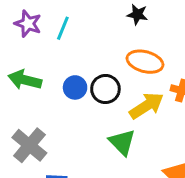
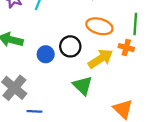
blue circle: (75, 87) -> (46, 54), moved

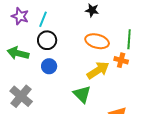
black circle: (70, 46) -> (47, 40), moved

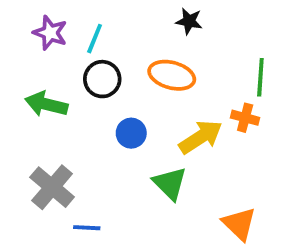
orange ellipse: (97, 41) -> (172, 75), moved
blue circle: (49, 66) -> (131, 133), moved

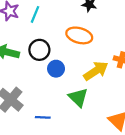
black circle: (102, 79) -> (39, 50), moved
blue line: (87, 228) -> (43, 117), moved

